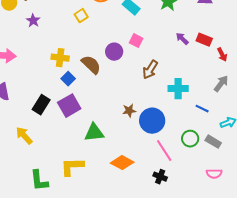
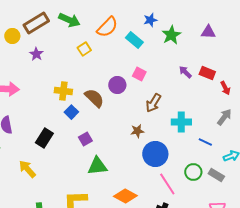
purple square: (69, 106) -> (85, 139), moved, size x0.6
brown star: (129, 111) -> (137, 131), moved

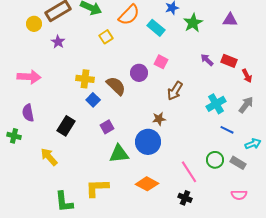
cyan cross: (181, 122) -> (216, 104), moved, turned -30
blue circle: (155, 154) -> (148, 142), moved

